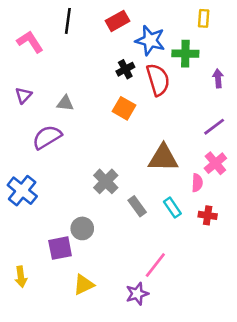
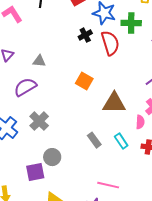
orange square: (124, 108) -> (84, 81), moved
gray cross: (106, 181) -> (39, 121), moved
pink line: (155, 265) -> (108, 185), turned 65

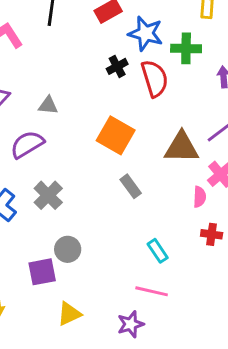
orange square: (84, 81) -> (116, 135), size x1.4
brown triangle: (114, 103) -> (182, 147), moved
gray rectangle: (94, 140) -> (131, 186), moved
cyan rectangle: (121, 141) -> (158, 251), moved

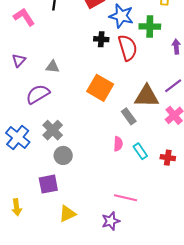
black cross: (117, 66) -> (101, 39), turned 32
gray rectangle: (131, 186) -> (129, 116), moved
pink semicircle: (200, 197) -> (118, 144), moved
gray circle: (68, 249) -> (63, 155), moved
cyan rectangle: (158, 251) -> (140, 151), moved

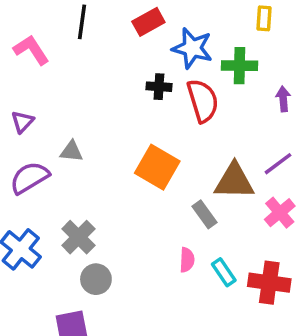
gray triangle: (53, 67) -> (71, 151), moved
purple semicircle: (38, 94) -> (29, 178), moved
red cross: (168, 158) -> (269, 283), size x1.6

